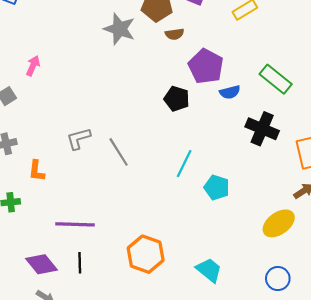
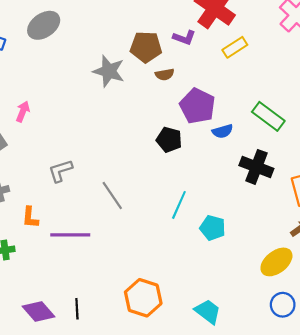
gray L-shape: (79, 139) -> (60, 171), moved
purple line: (75, 224) -> (70, 235), moved
blue circle: (278, 279) -> (283, 305), moved

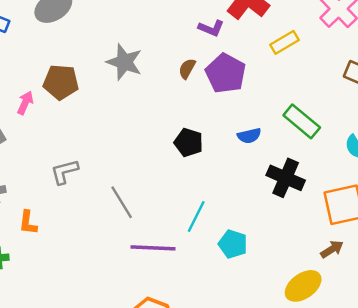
brown pentagon: (146, 47) -> (61, 82), moved
yellow rectangle: (235, 47) -> (285, 42), moved
brown semicircle: (165, 74) -> (187, 69), turned 126
purple pentagon: (197, 106) -> (226, 73), moved
purple line: (70, 235) -> (153, 248), moved

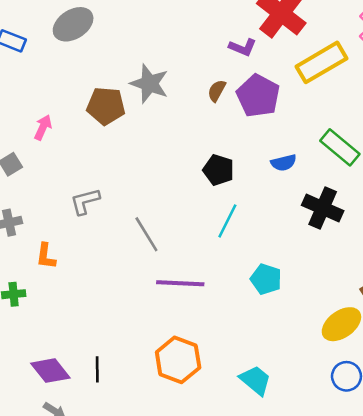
yellow rectangle: (285, 42) -> (321, 62), size x1.6
brown pentagon: (61, 82) -> (106, 106), moved
cyan line: (196, 216) -> (227, 221), moved

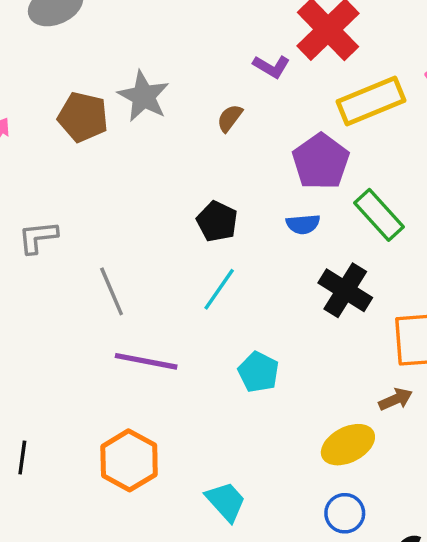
purple pentagon: (258, 96) -> (321, 162), moved

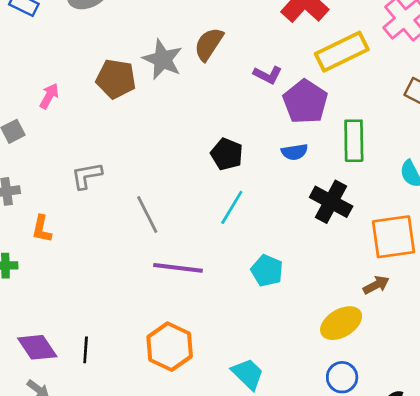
purple L-shape: (271, 67) -> (268, 75), moved
brown semicircle: (230, 118) -> (209, 44), moved, size x1.5
green rectangle: (379, 215) -> (354, 141), turned 45

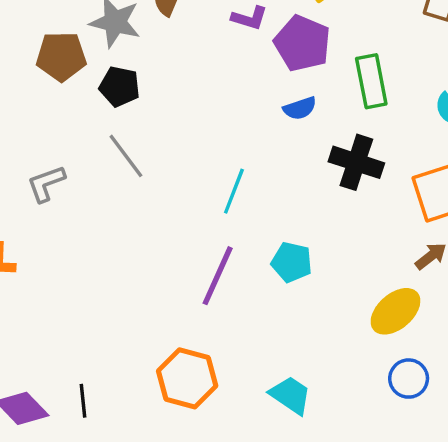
black pentagon: (227, 154) -> (120, 86), moved
gray line: (147, 215) -> (126, 156), moved
purple line: (178, 268) -> (218, 276), moved, turned -63

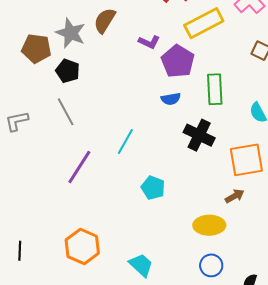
purple line: (218, 276) -> (79, 167), moved
yellow ellipse: (395, 311) -> (209, 225), turned 32

